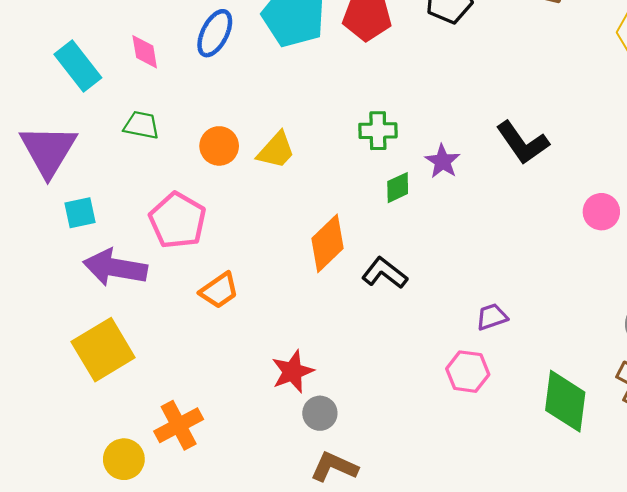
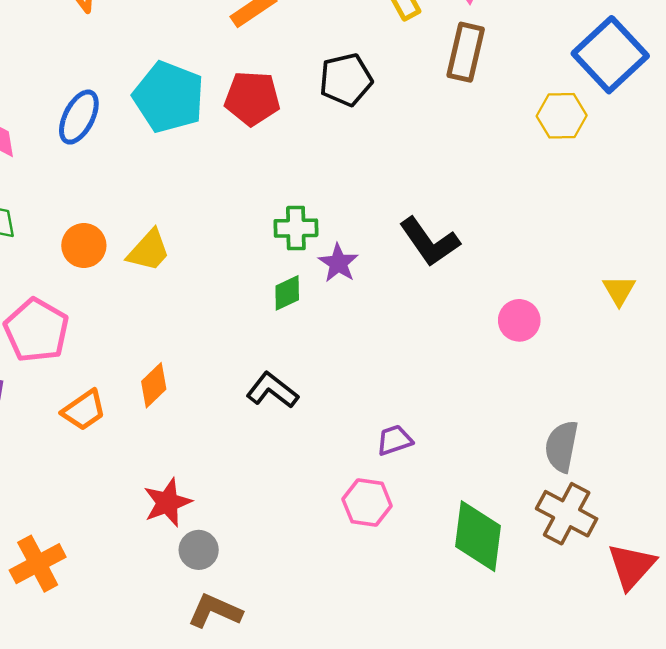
green cross: (378, 131) -> (296, 228), moved
orange diamond: (328, 243) -> (154, 385), moved, size x0.7

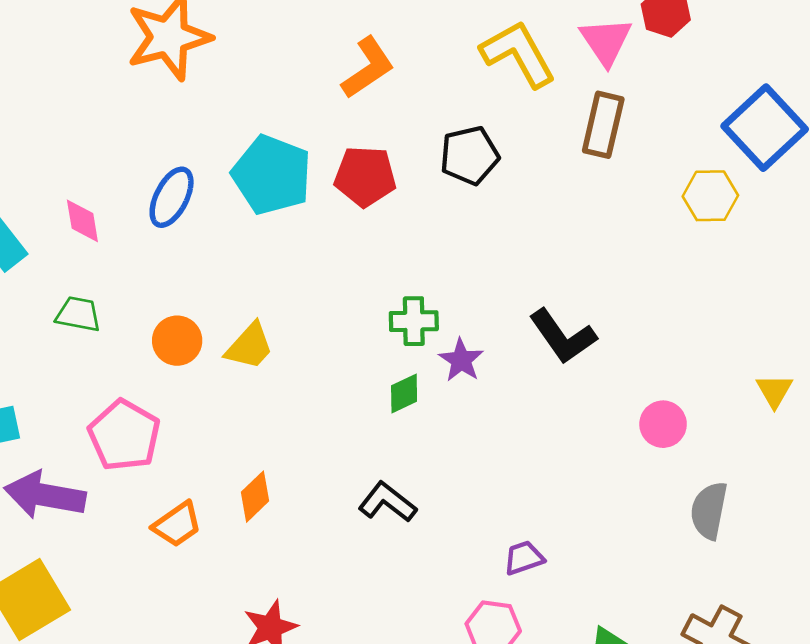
gray semicircle: (562, 446) -> (709, 510), moved

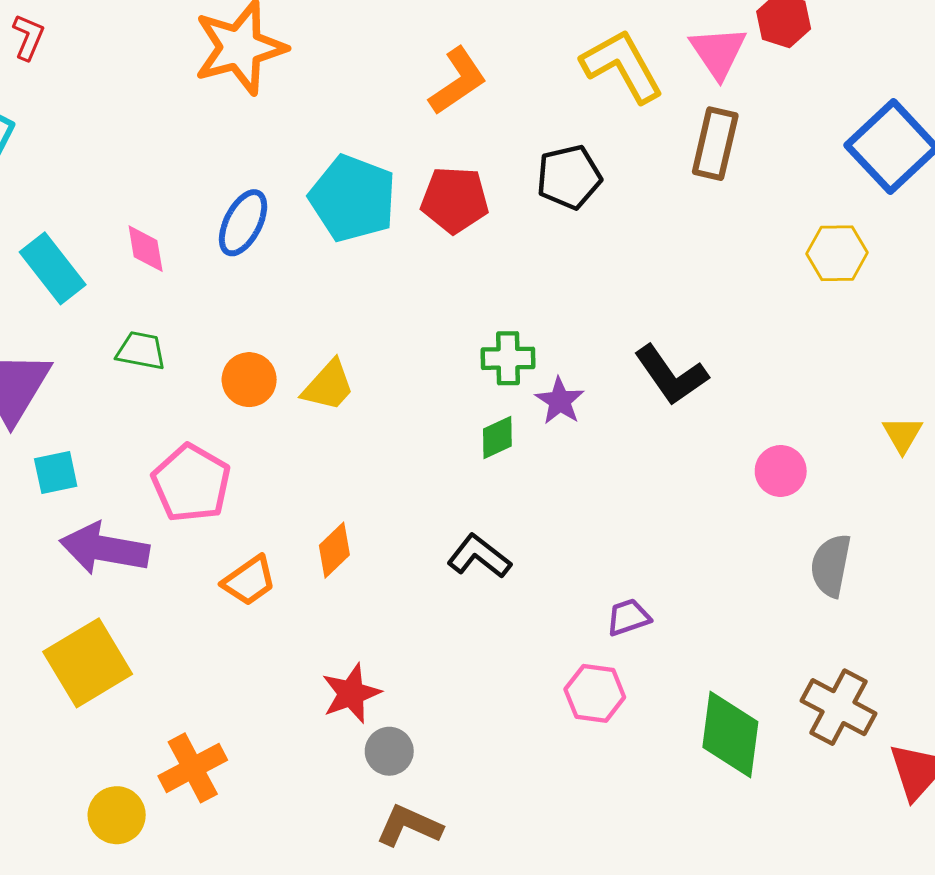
yellow hexagon: (710, 196) -> (837, 253), moved

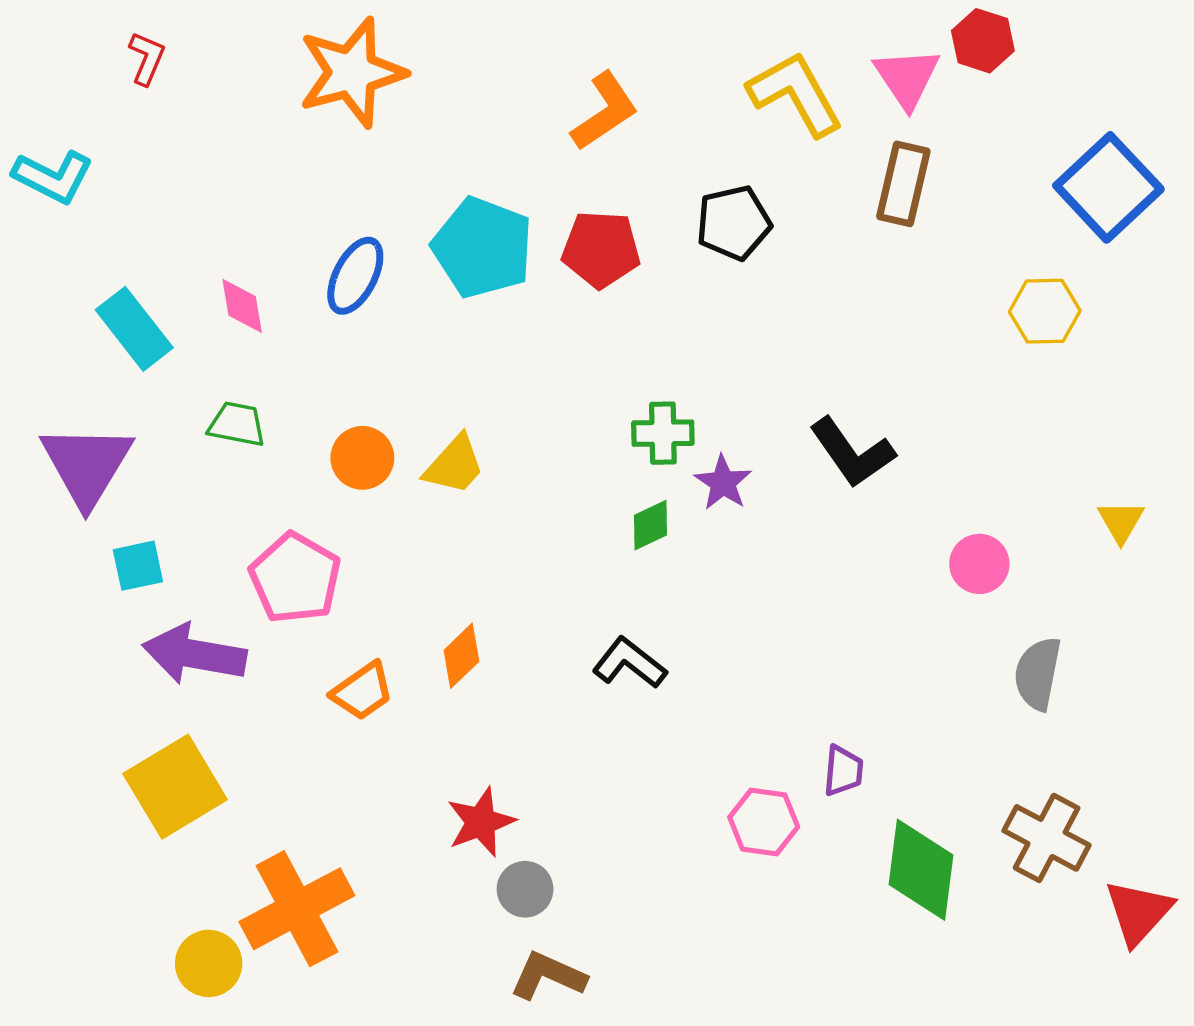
red L-shape: (28, 37) -> (147, 58), moved
purple trapezoid: (628, 617) -> (843, 771), moved, turned 114
orange cross: (193, 768) -> (297, 909), size x1.4

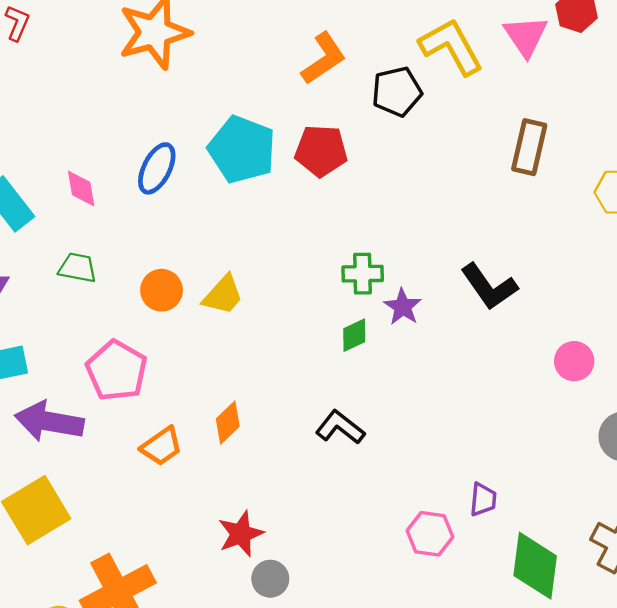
brown rectangle: (903, 184) -> (529, 147), moved
black pentagon: (734, 223) -> (397, 92), moved

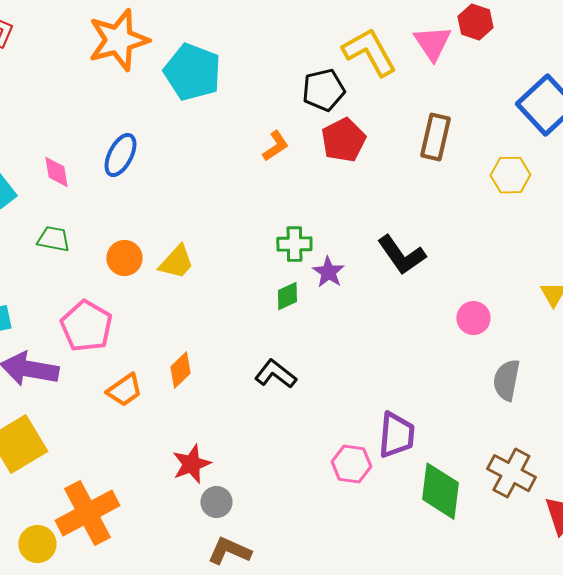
orange L-shape: (324, 58) -> (275, 146), moved, size x0.7
cyan pentagon: (242, 149) -> (192, 72), moved
red pentagon: (321, 151) -> (343, 140), moved, turned -30
purple trapezoid: (483, 499) -> (396, 435), size x1.6

